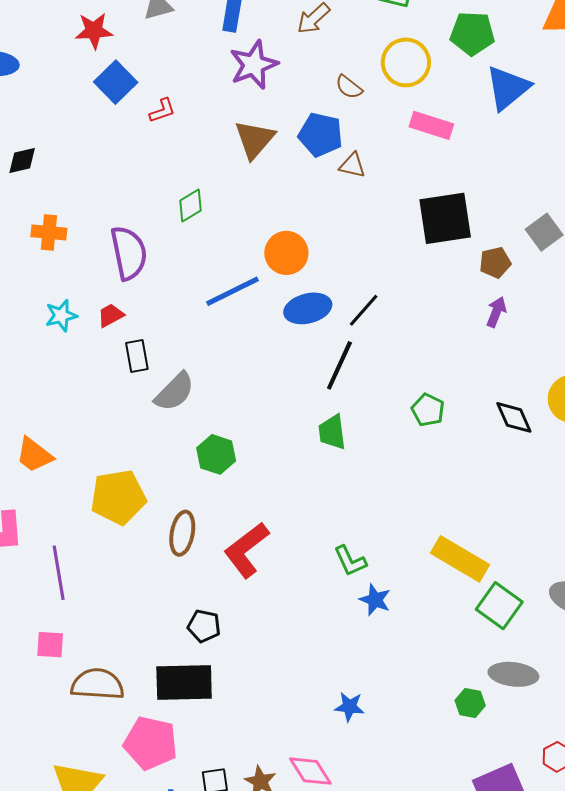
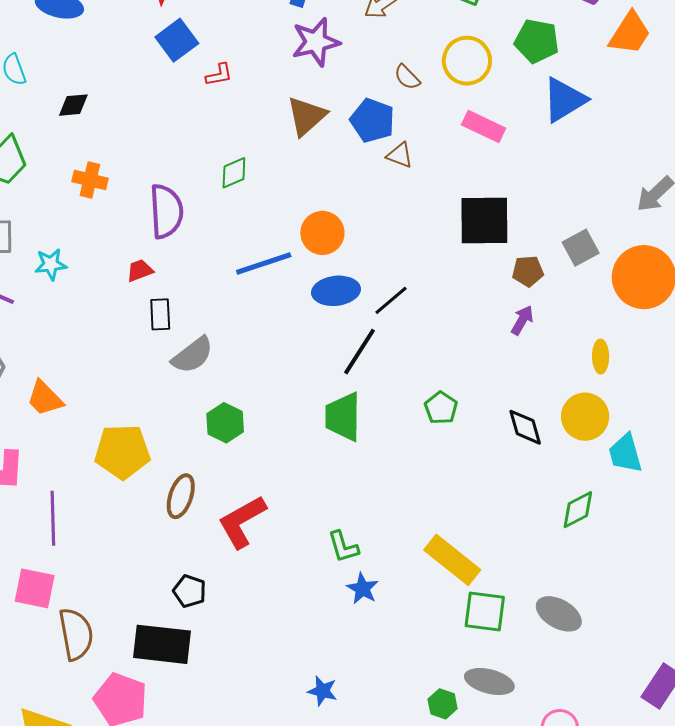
cyan star: (61, 316) -> (51, 264), moved
green trapezoid: (332, 432) -> (343, 417), size x1.4
green square: (499, 606) -> (485, 612), turned -36
pink square: (50, 645) -> (35, 588), size x1.4
brown semicircle: (97, 684) -> (76, 634), turned 68

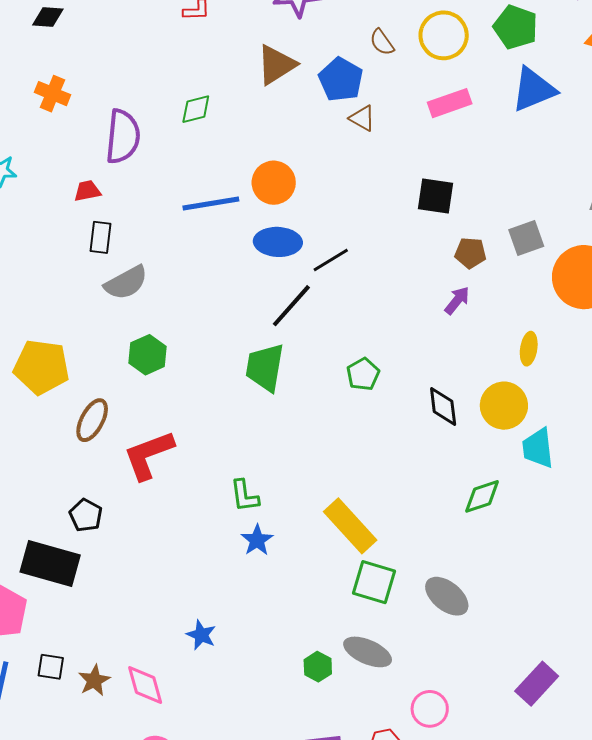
pink rectangle: (484, 127) -> (450, 103), turned -54
black square: (484, 221) -> (435, 196), size x0.7

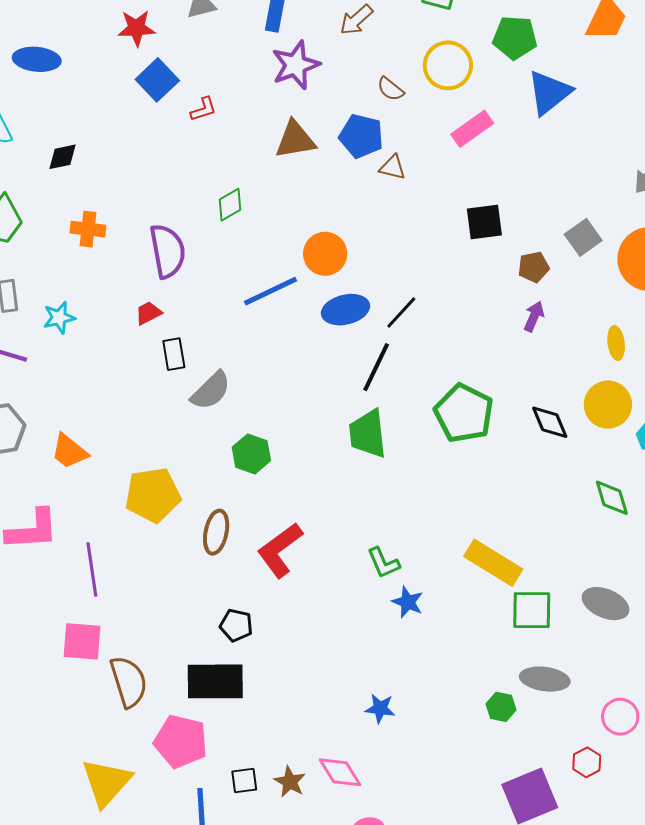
brown triangle: (276, 65) -> (295, 140), turned 39
green pentagon: (363, 374) -> (464, 413), size x1.8
green diamond: (482, 496) -> (612, 498), turned -72

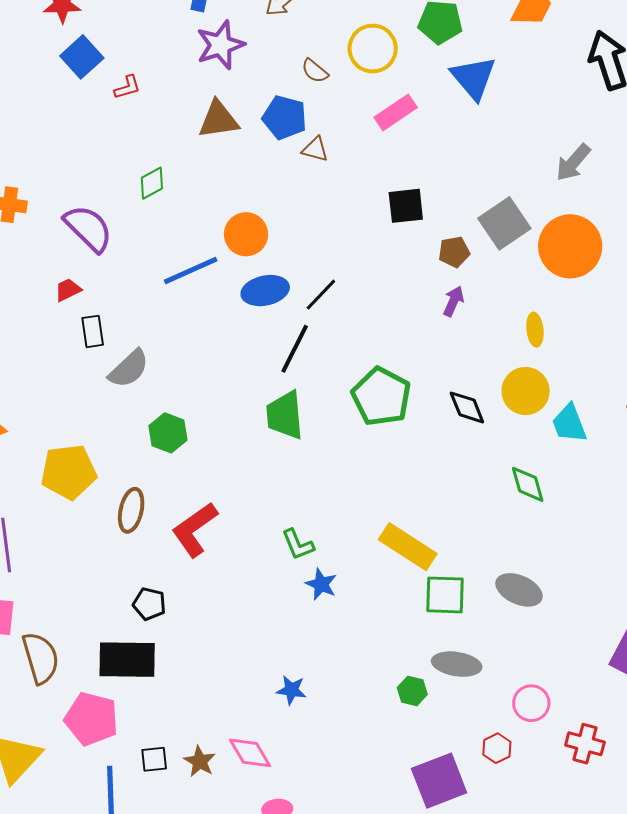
blue triangle: (549, 93) -> (473, 78), turned -33
gray square: (583, 237) -> (504, 223), size x1.4
purple semicircle: (167, 251) -> (88, 228), turned -36

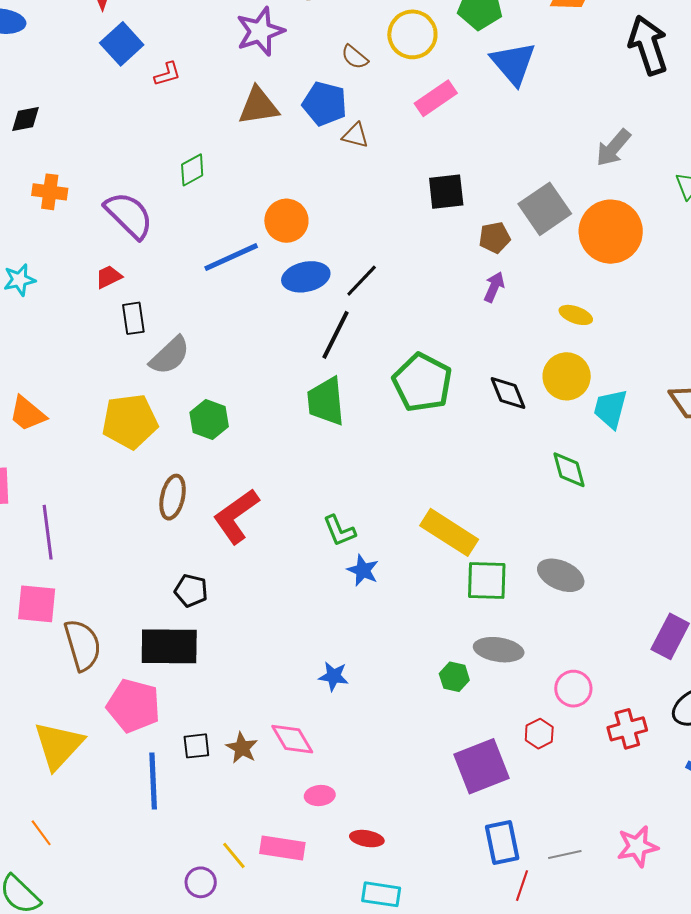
yellow ellipse: (535, 330) -> (576, 315), turned -64
cyan trapezoid: (569, 423) -> (610, 409), turned 36
yellow pentagon: (69, 472) -> (130, 421), moved
red cross: (585, 744) -> (627, 729), turned -30

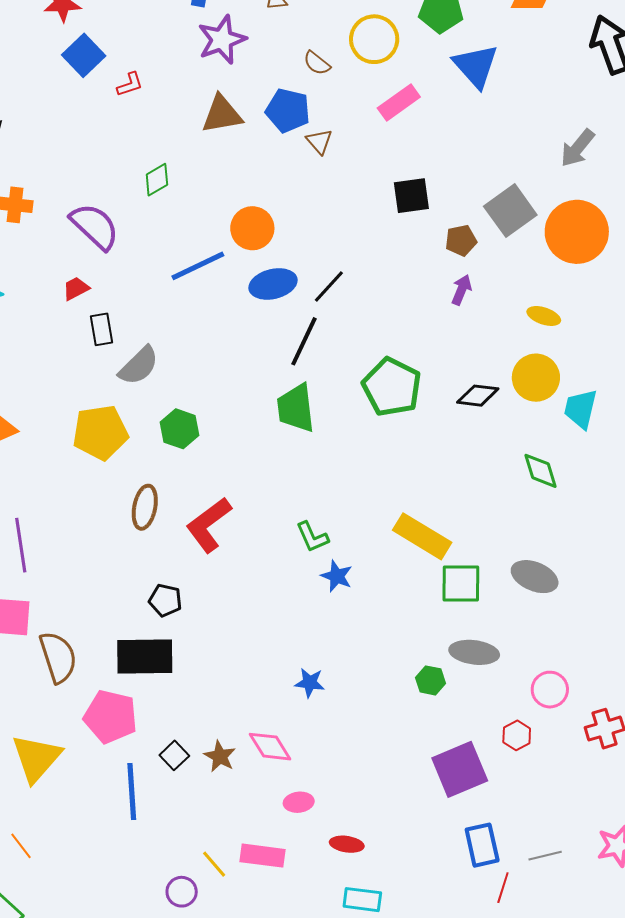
brown triangle: (355, 135) -> (319, 141), turned 36
black diamond: (508, 393) -> (478, 396), turned -60
black square: (196, 746) -> (174, 755), turned -36

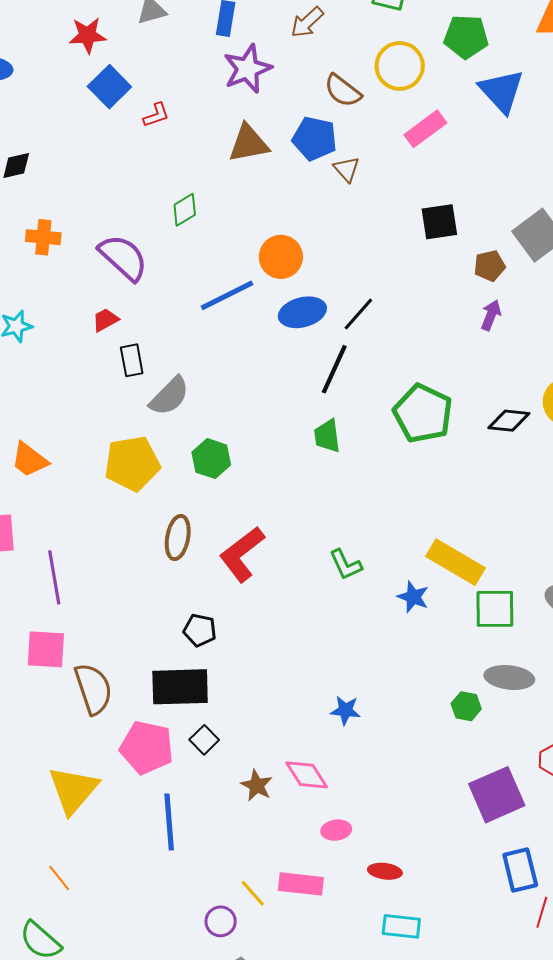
brown semicircle: (317, 63) -> (343, 91), size x1.4
green trapezoid: (296, 408) -> (327, 436), size x0.7
blue star: (337, 576) -> (413, 597), moved
black square: (174, 755) -> (204, 740), moved

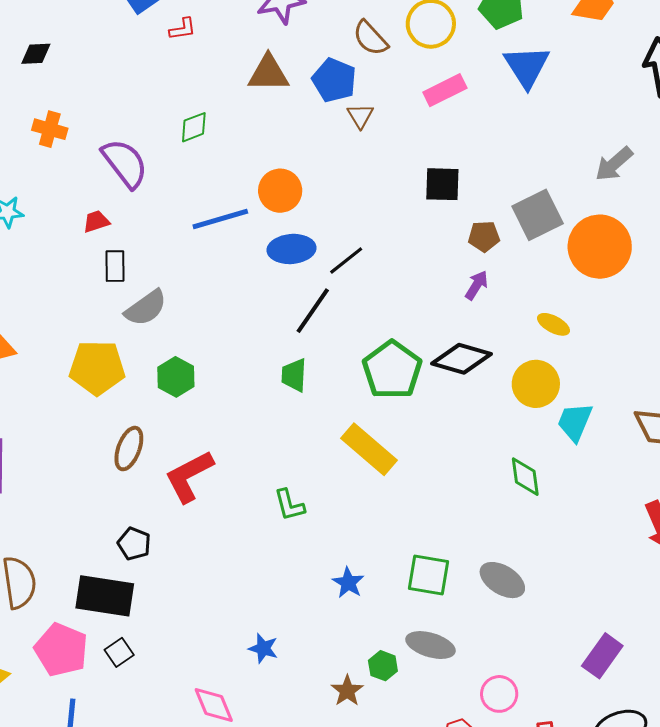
black diamond: (509, 421) -> (462, 359), moved, size x1.4
yellow rectangle: (455, 562) -> (369, 449), moved
blue star: (413, 597) -> (348, 583), moved
brown star: (257, 785) -> (347, 691), moved

